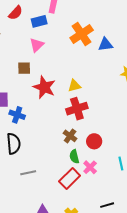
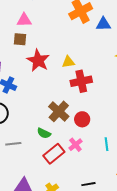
pink triangle: (37, 45) -> (24, 20), moved, turned 35
red cross: (77, 109) -> (81, 81), moved
brown cross: (70, 136) -> (59, 111), size x1.5
green semicircle: (74, 157) -> (44, 133), moved, turned -56

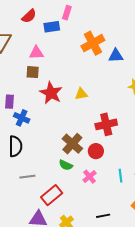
red cross: (81, 81) -> (106, 124), moved
green semicircle: (44, 133) -> (66, 165), moved
red rectangle: (54, 154) -> (52, 195), moved

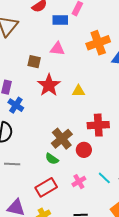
pink triangle: (36, 53) -> (57, 49), moved
cyan line: (121, 176) -> (104, 178), turned -48
pink cross: (90, 177) -> (79, 182), moved
red rectangle: (52, 195) -> (46, 187), moved

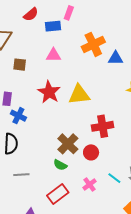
brown square: (34, 62) -> (20, 65), moved
yellow triangle: (78, 91) -> (79, 95), size x1.6

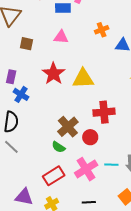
orange cross: (93, 44) -> (102, 30), size x0.6
gray line: (21, 175) -> (11, 147), moved, turned 42
cyan line: (114, 178) -> (111, 165), turned -40
pink cross: (90, 185) -> (86, 169), size x1.6

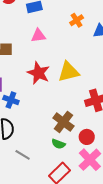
red circle: (90, 137) -> (87, 137), moved
gray line: (11, 147) -> (23, 155), moved

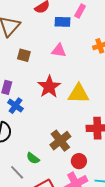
green semicircle: (58, 144) -> (33, 158), moved
gray line: (23, 155) -> (17, 172), moved

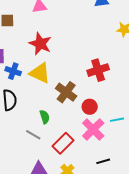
yellow triangle: (79, 94) -> (40, 73), moved, turned 40
green semicircle: (33, 158) -> (45, 117), turned -128

